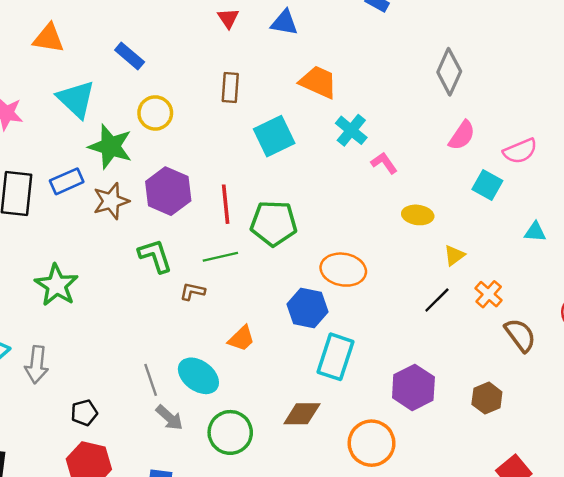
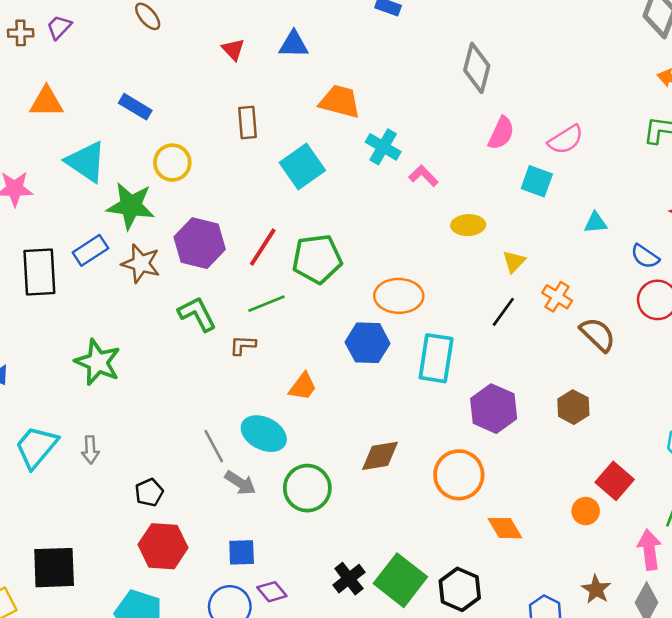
brown star: (111, 201) -> (141, 264), turned -30
red line: (226, 204) -> (263, 247), turned 48
cyan rectangle: (336, 357) -> (436, 358), moved
gray arrow: (37, 365) -> (90, 450), size x0.7

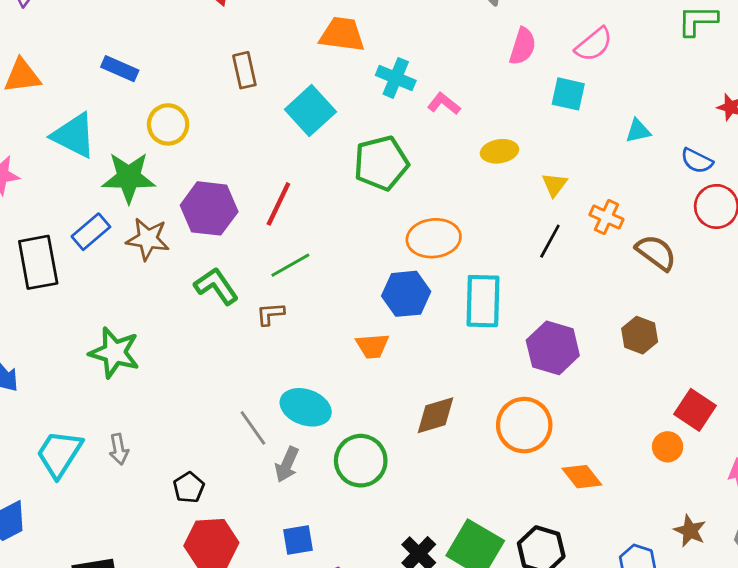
green pentagon: (317, 259) -> (381, 163), moved
orange trapezoid: (303, 387) -> (372, 346), moved, turned 56
gray arrow: (240, 483) -> (287, 464), turned 88

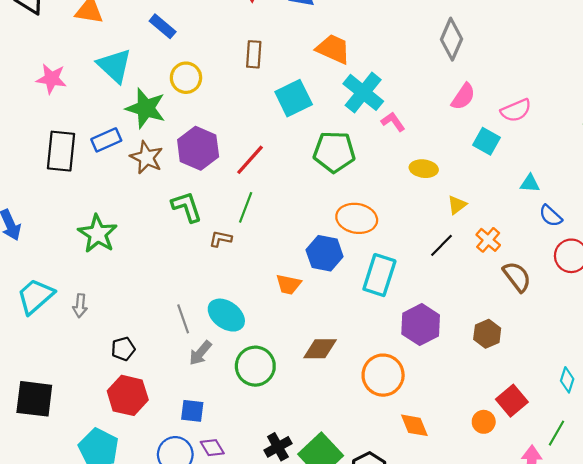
cyan cross: (396, 78) -> (363, 92), size x1.4
blue semicircle: (697, 161) -> (551, 216), moved
green line: (290, 265) -> (246, 207), turned -56

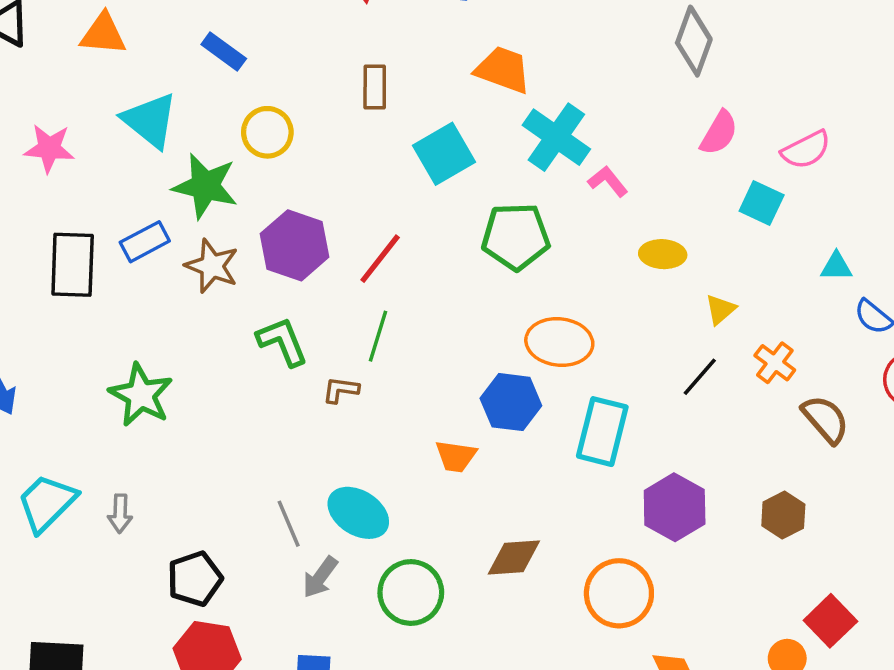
black pentagon: (123, 349) -> (195, 579), size x1.4

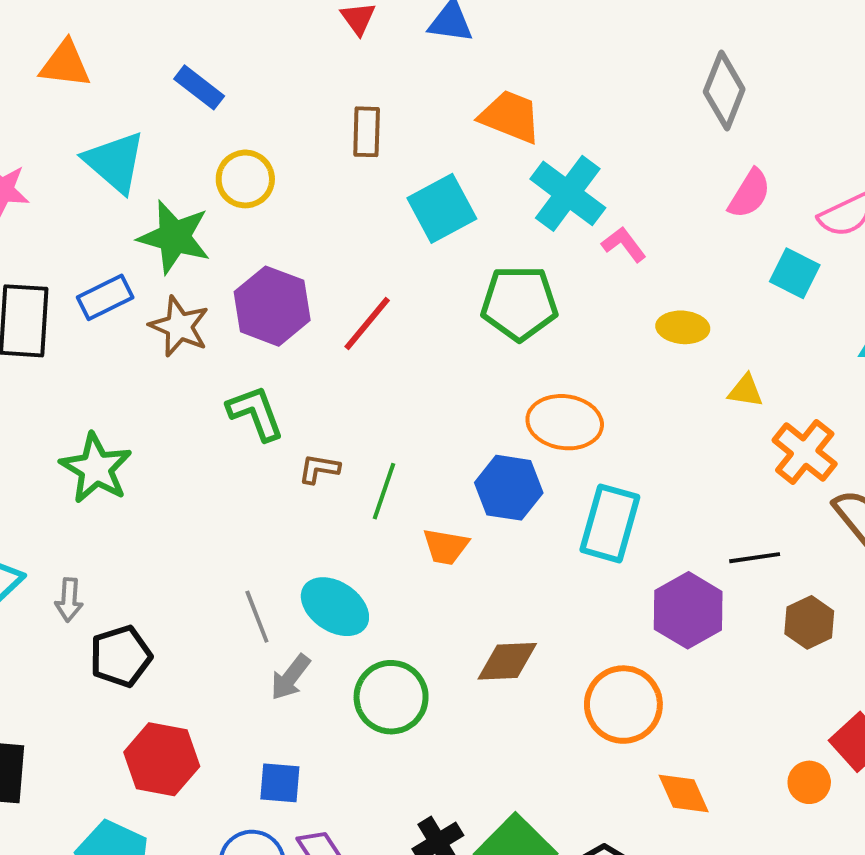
yellow triangle: (720, 309) -> (746, 391), turned 48
green line: (378, 336) -> (384, 491), moved
orange cross: (775, 363) -> (805, 452), size x1.4
black line: (700, 377) -> (755, 558), moved, turned 39
black pentagon: (195, 579) -> (121, 656), moved

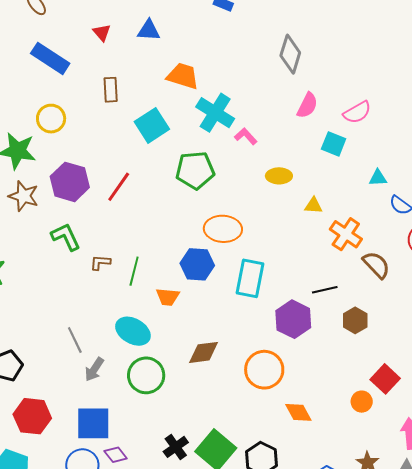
blue rectangle: (199, 87) -> (50, 58), moved, size x1.5
cyan ellipse: (335, 607) -> (133, 331), moved
blue square: (280, 783) -> (93, 423), size x1.6

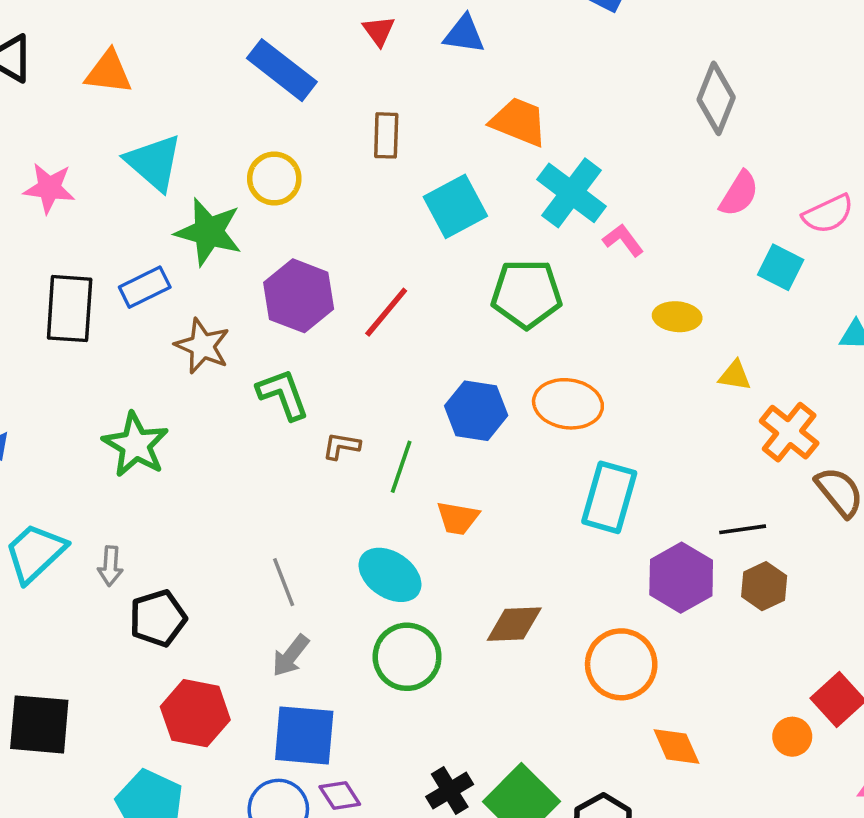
brown star: (24, 196) -> (202, 346), moved
blue hexagon: (197, 264) -> (476, 411), moved
brown hexagon: (355, 320) -> (764, 586), moved
gray arrow: (94, 369) -> (291, 656), moved

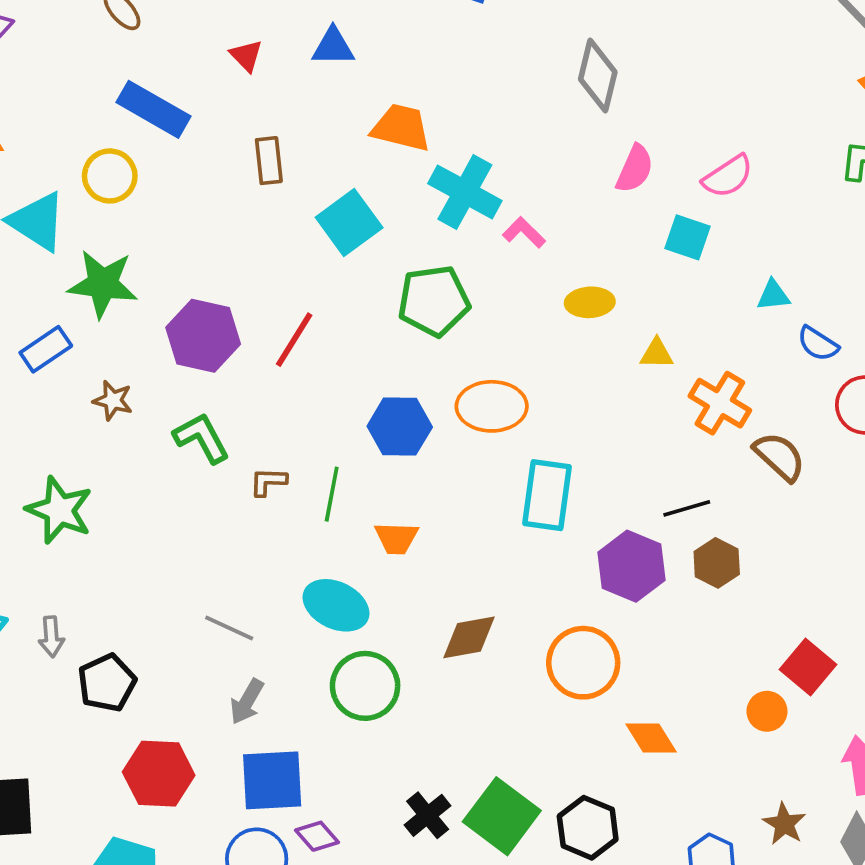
yellow circle: (274, 179) -> (110, 176), moved
brown star: (202, 346) -> (113, 400), size x0.7
gray line: (284, 582) -> (229, 628), turned -36

